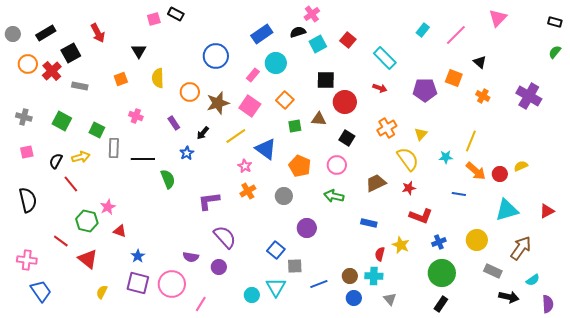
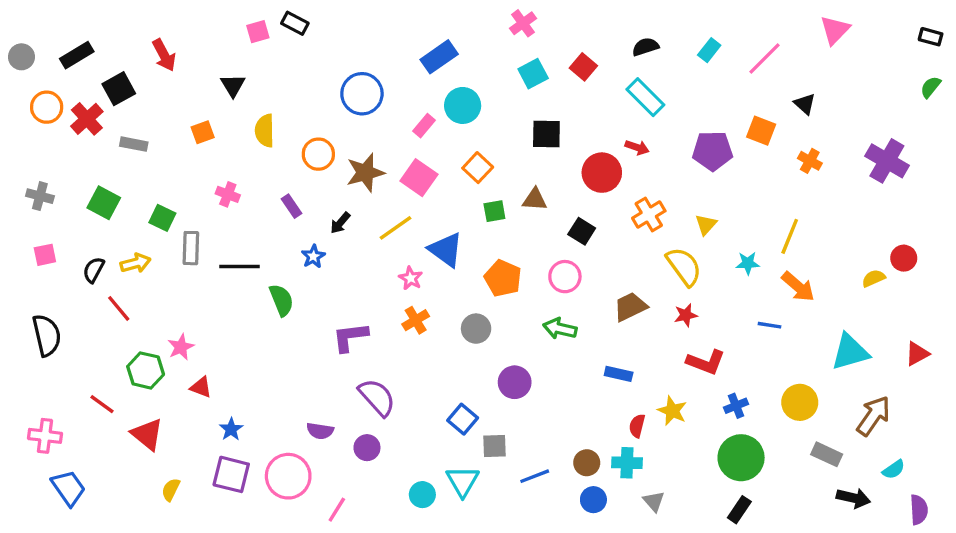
black semicircle: (298, 32) -> (645, 47), moved
red circle: (345, 102) -> (602, 173), moved
red circle: (500, 174) -> (904, 258), moved

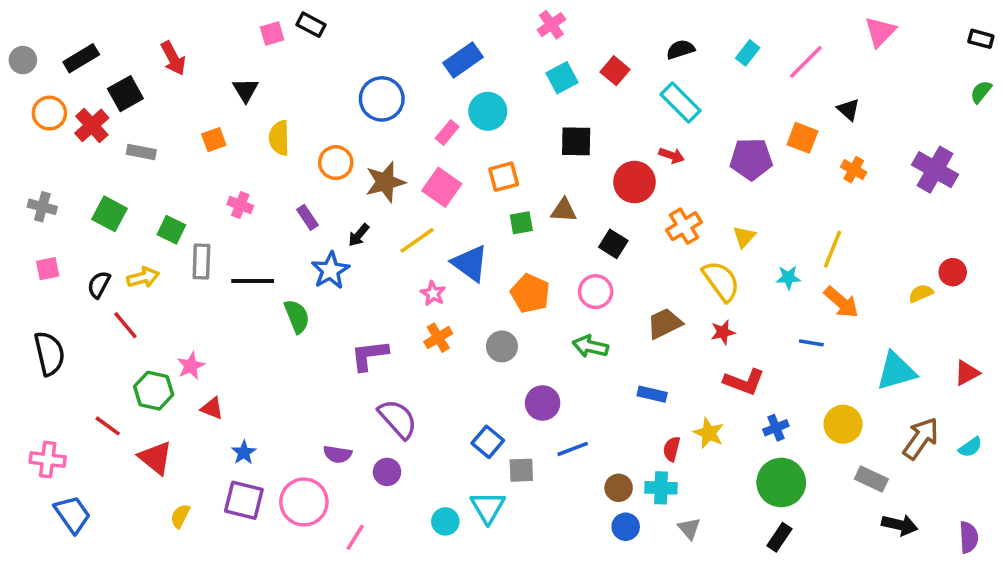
orange square: (478, 168) -> (504, 177), turned 32
blue star: (313, 256) -> (330, 270), size x1.5
cyan semicircle: (894, 469) -> (970, 447), moved
blue line: (535, 476) -> (573, 449), moved

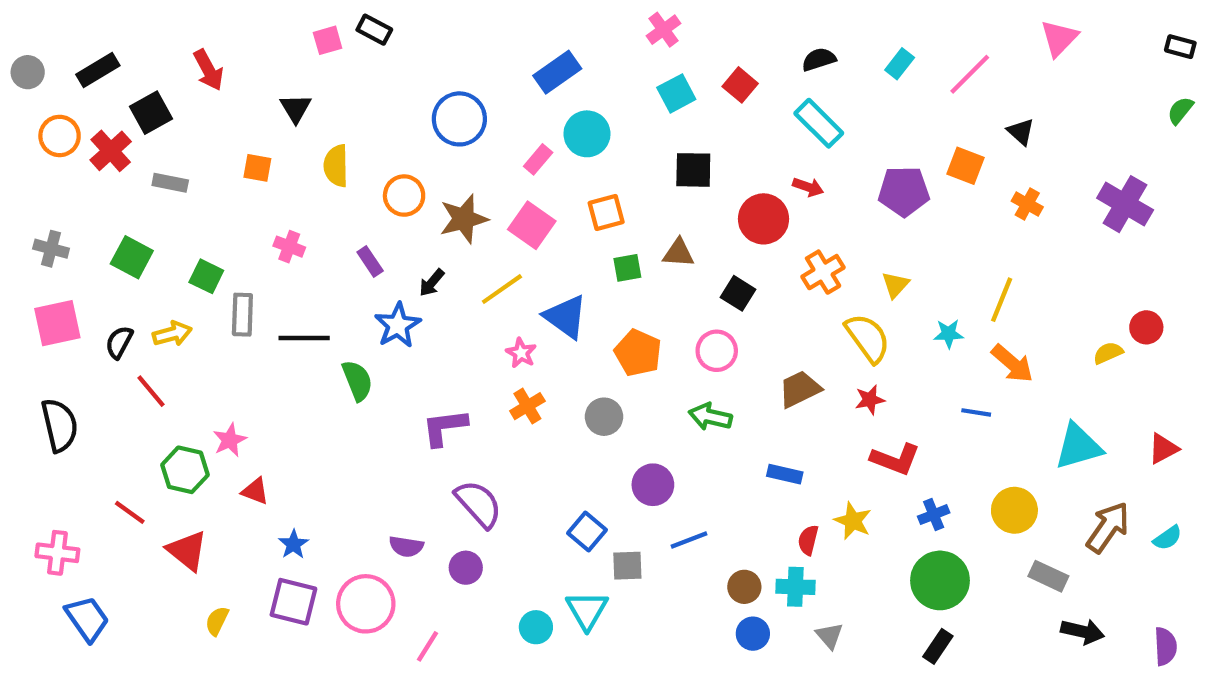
orange square: (214, 140) -> (257, 168), turned 30
pink square: (48, 269) -> (57, 323), size x1.6

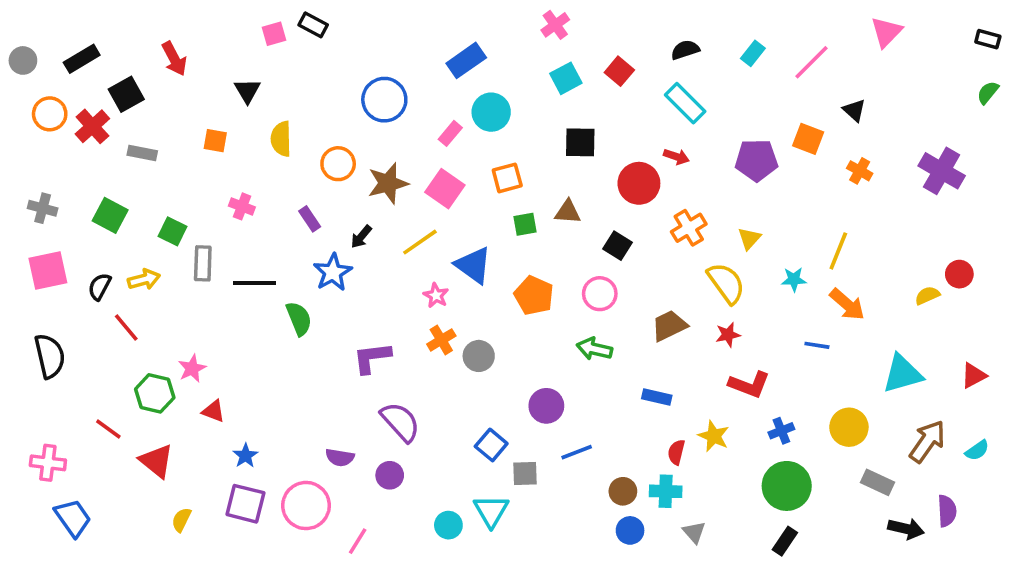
gray circle: (604, 417) -> (479, 356), moved
purple semicircle: (1165, 646) -> (947, 511), moved

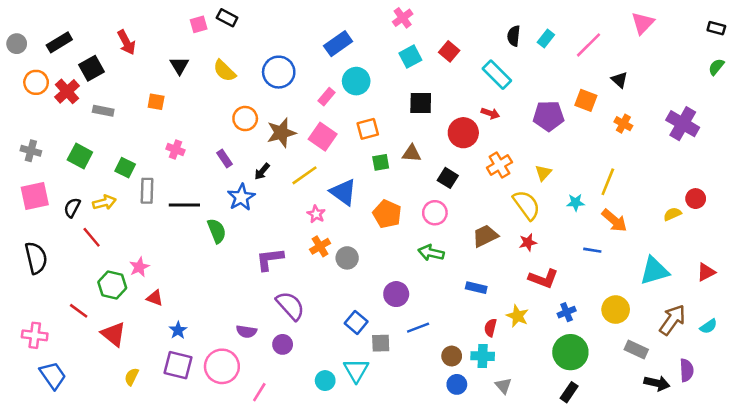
black semicircle: (685, 50) -> (514, 36), moved, turned -66
yellow semicircle: (281, 139) -> (224, 71), moved, turned -45

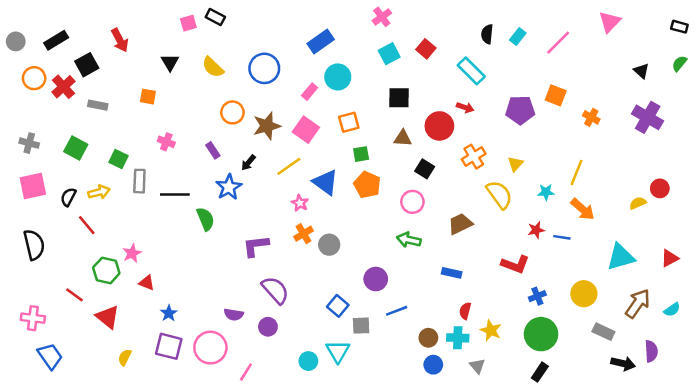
black triangle: (619, 80) -> (641, 71), moved
brown triangle: (412, 153) -> (403, 138), moved
orange pentagon: (387, 214) -> (367, 185), moved
red star: (528, 242) -> (536, 230), moved
yellow star: (518, 316) -> (491, 330), moved

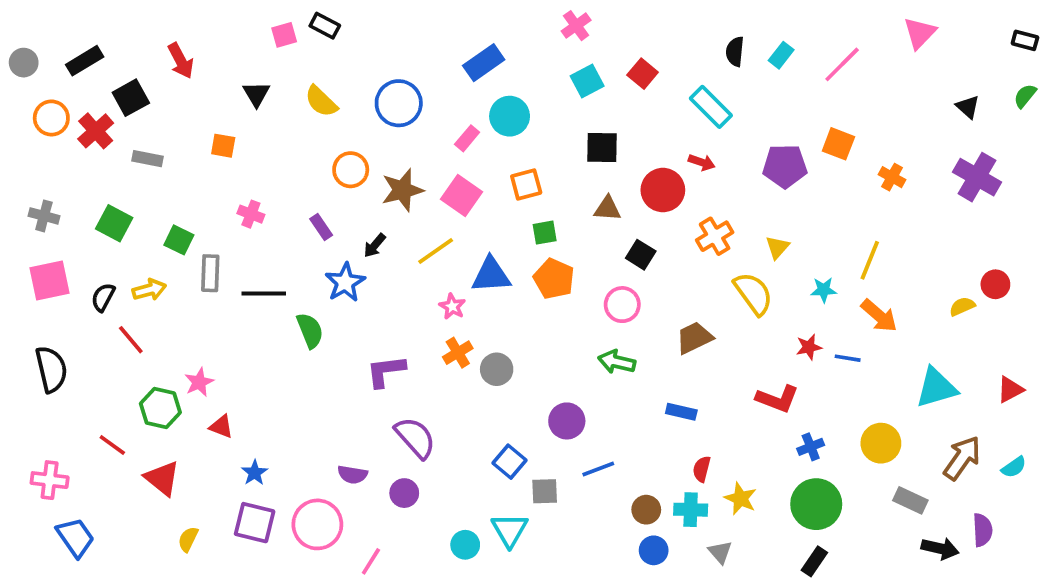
blue triangle: (326, 182) -> (491, 275), turned -40

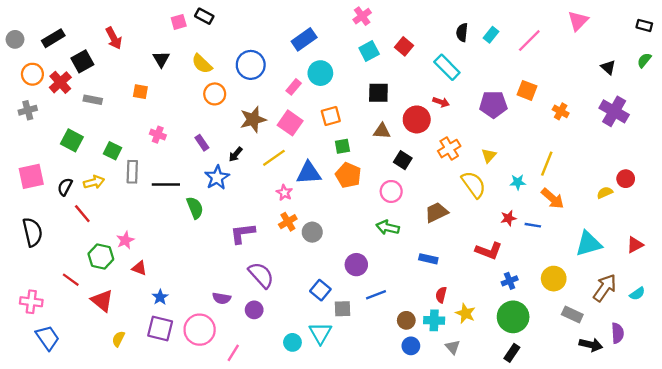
orange circle: (351, 170) -> (215, 94), moved
gray cross: (44, 216) -> (28, 110), moved, turned -30

